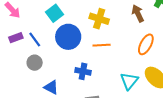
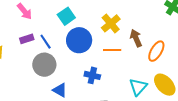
brown arrow: (138, 13) -> (136, 38), moved
yellow cross: (99, 19) -> (111, 23), turned 30
gray circle: (35, 63) -> (44, 65), size x1.5

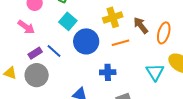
yellow cross: (111, 23) -> (113, 17), turned 36
gray circle: (44, 65) -> (37, 75), moved

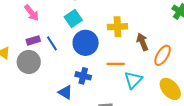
orange line: (121, 43) -> (116, 64), moved
blue cross: (108, 72) -> (83, 76), moved
cyan triangle: (155, 72) -> (133, 80), moved

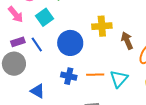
cyan square: (73, 19) -> (44, 17), moved
orange line: (116, 64) -> (95, 75), moved
blue triangle: (65, 92) -> (38, 91), moved

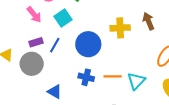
brown arrow: (127, 41) -> (149, 21), moved
blue line: (37, 45) -> (55, 45), turned 63

